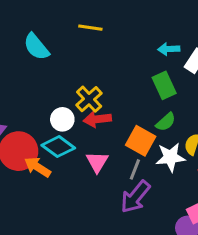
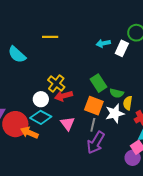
green rectangle: (164, 85) -> (98, 83), moved
green semicircle: (166, 122) -> (117, 93), moved, turned 64

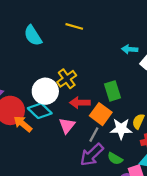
green semicircle: (117, 93) -> (115, 159), moved
red arrow: (64, 96) -> (80, 103), moved
white circle: (41, 99) -> (45, 91), size x1.5

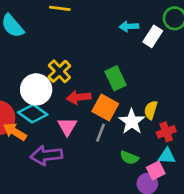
white star: (121, 129) -> (132, 122), turned -30
purple arrow: (92, 155) -> (46, 155), moved, turned 45

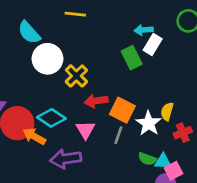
white rectangle: (153, 36) -> (153, 44), moved
green rectangle: (115, 78) -> (132, 58), moved
white circle: (36, 89) -> (47, 59), moved
cyan triangle: (167, 156) -> (163, 161), moved

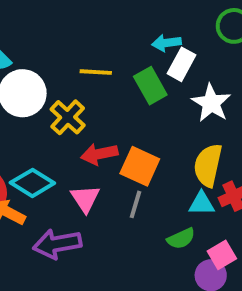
yellow line: (75, 14) -> (96, 72), moved
yellow semicircle: (167, 112) -> (208, 165), size x1.5
white star: (149, 123) -> (211, 103), moved
green semicircle: (147, 159) -> (181, 239), turned -42
cyan triangle: (163, 161) -> (202, 204), moved

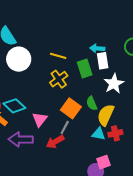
white rectangle: (181, 64) -> (103, 61), turned -49
yellow cross: (68, 117) -> (59, 79), moved
red arrow: (99, 154) -> (55, 142), moved, turned -30
green semicircle: (181, 239) -> (92, 103), moved, turned 80

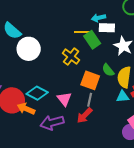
yellow line: (58, 56) -> (82, 32), moved
white rectangle: (103, 61) -> (107, 28), turned -63

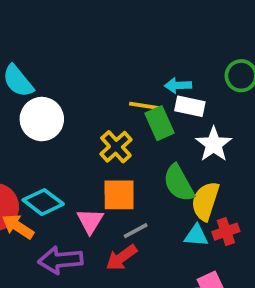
green semicircle: (108, 70) -> (179, 183), size x1.5
orange square: (90, 80) -> (119, 195), moved, turned -30
gray line: (90, 100) -> (136, 231), turned 40

